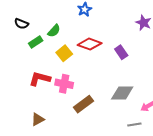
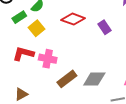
yellow square: (64, 53) -> (37, 28), moved
gray diamond: (122, 93) -> (94, 79), moved

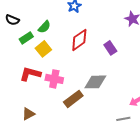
red diamond: (73, 19) -> (79, 40), turned -55
gray diamond: (94, 79) -> (95, 82), moved

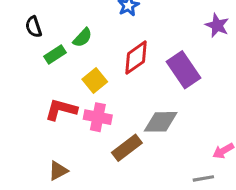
black semicircle: (12, 20) -> (34, 27), turned 48
purple rectangle: (110, 48) -> (183, 70), size x1.6
yellow square: (43, 49) -> (95, 80), moved

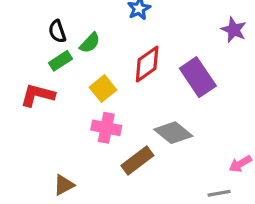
black semicircle: (34, 27) -> (57, 31), moved
red L-shape: (61, 110) -> (38, 95), moved
gray diamond: (161, 122) -> (173, 133), turned 40

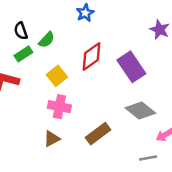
gray diamond: (173, 133) -> (140, 111), moved
brown rectangle: (137, 161) -> (98, 134), moved
brown triangle: (64, 185) -> (52, 139), moved

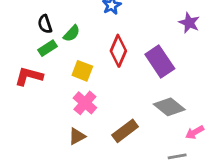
red diamond: (92, 57) -> (118, 51), turned -32
yellow square: (57, 76) -> (82, 71), turned -30
pink cross: (59, 107) -> (85, 103), turned 30

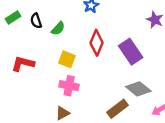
green rectangle: (48, 48) -> (13, 18), moved
pink cross: (85, 103) -> (69, 86), turned -30
brown rectangle: (125, 131) -> (117, 109), moved

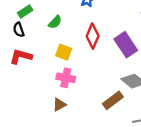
green rectangle: (13, 18) -> (25, 11), moved
black semicircle: (36, 21) -> (19, 30), moved

